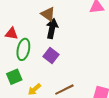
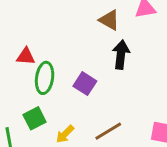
brown triangle: (48, 14) -> (109, 20), moved
black arrow: (52, 28) -> (121, 55), moved

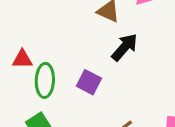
black arrow: (121, 55) -> (125, 47), turned 40

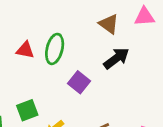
green ellipse: (45, 80) -> (55, 49), moved

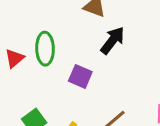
red triangle: (25, 50) -> (14, 58), turned -36

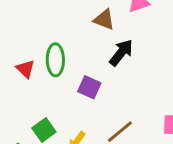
red triangle: (14, 58) -> (26, 69), turned -36

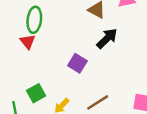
green ellipse: (55, 60) -> (34, 20), moved

